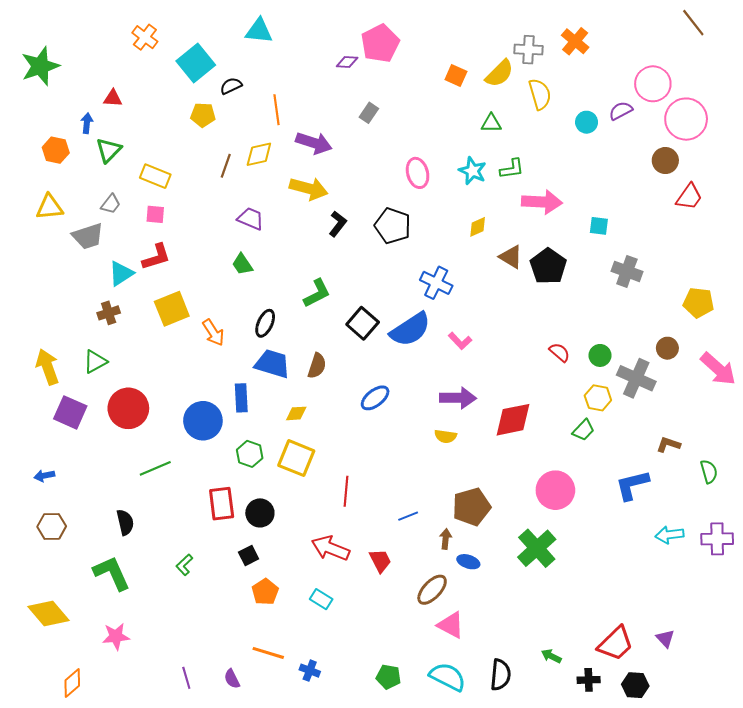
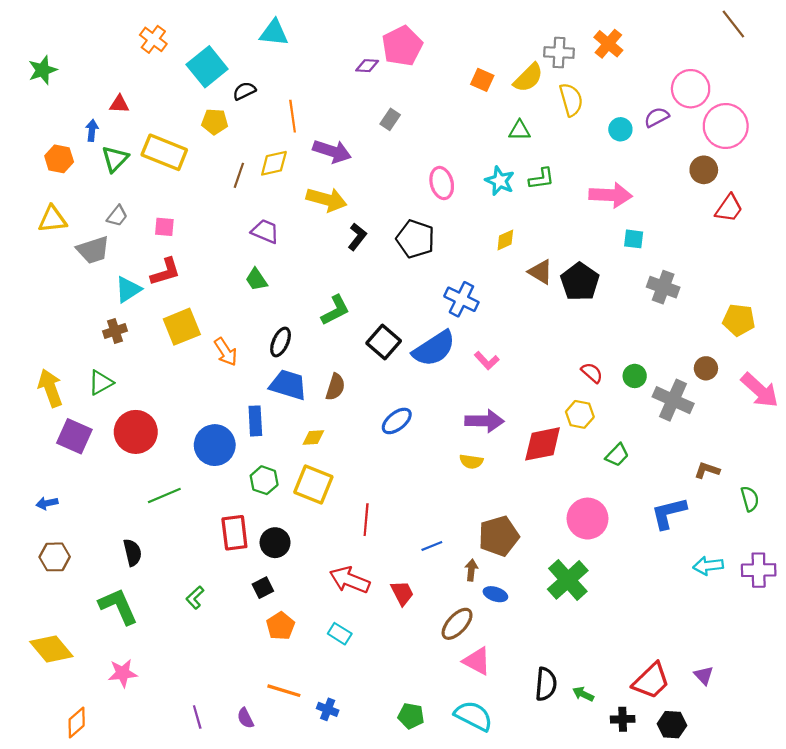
green star: (40, 66) -> (43, 70), size x0.7
yellow rectangle: (155, 176) -> (164, 152), moved, size x1.4
pink arrow: (542, 202) -> (611, 195), moved
yellow hexagon: (598, 398) -> (580, 414), moved
black semicircle: (500, 675) -> (546, 684), moved

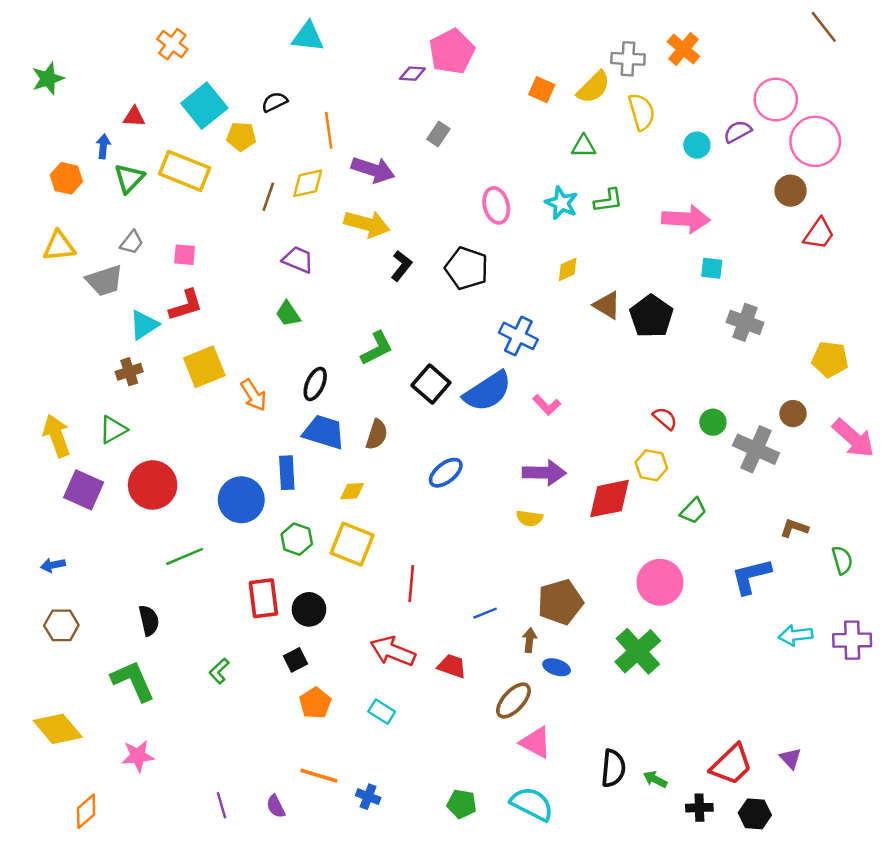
cyan square: (207, 67) -> (204, 106), moved
red trapezoid: (402, 593) -> (452, 666), turned -44

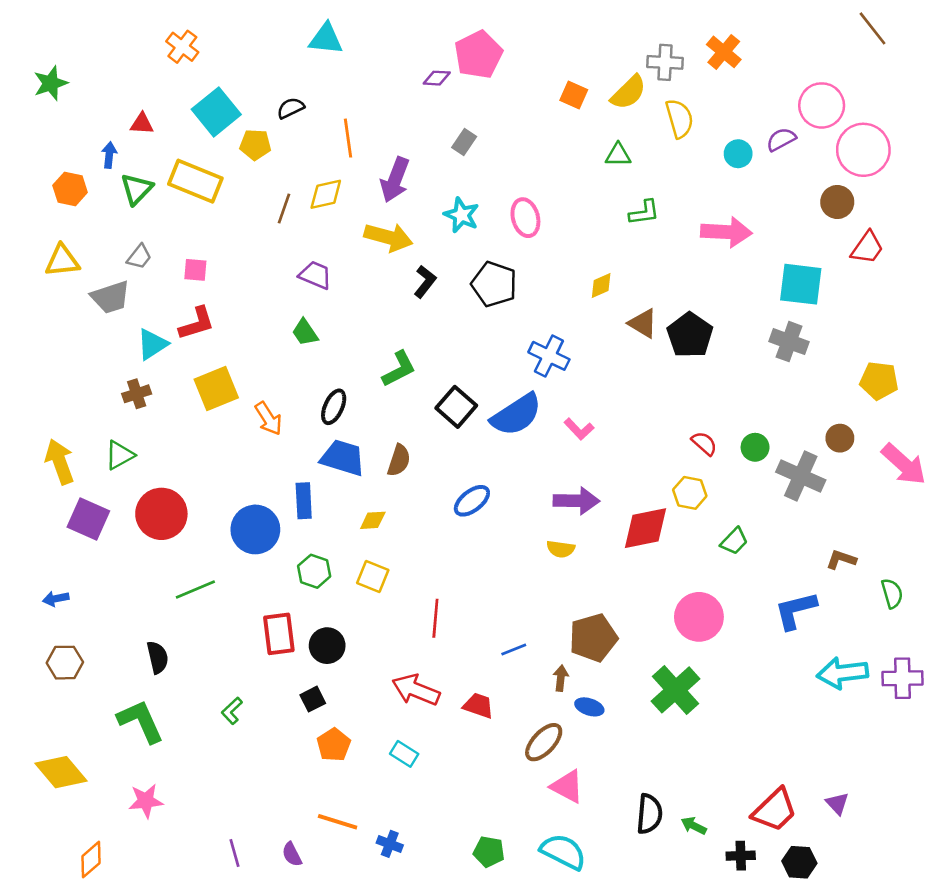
purple arrow: (373, 170) -> (395, 180), turned 93
cyan star: (561, 203) -> (462, 215), moved
cyan square: (712, 268) -> (801, 284), moved, size x1.8
yellow square: (352, 544) -> (373, 576), size x0.7
cyan arrow: (795, 635) -> (842, 673), size x1.4

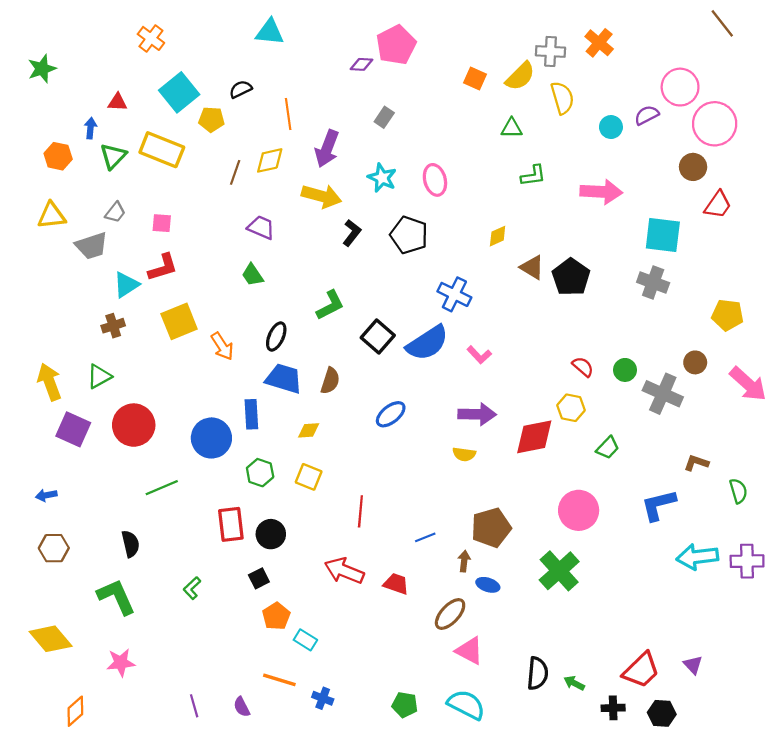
cyan rectangle: (404, 754) -> (305, 640), moved

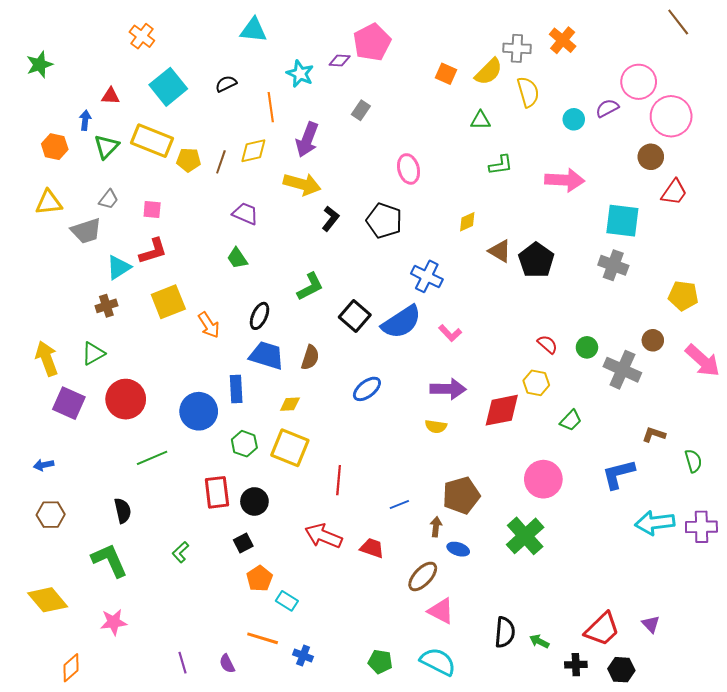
yellow pentagon: (211, 119) -> (189, 160), moved
cyan star: (382, 178) -> (300, 74), moved
yellow square: (309, 477) -> (290, 448), size x1.5

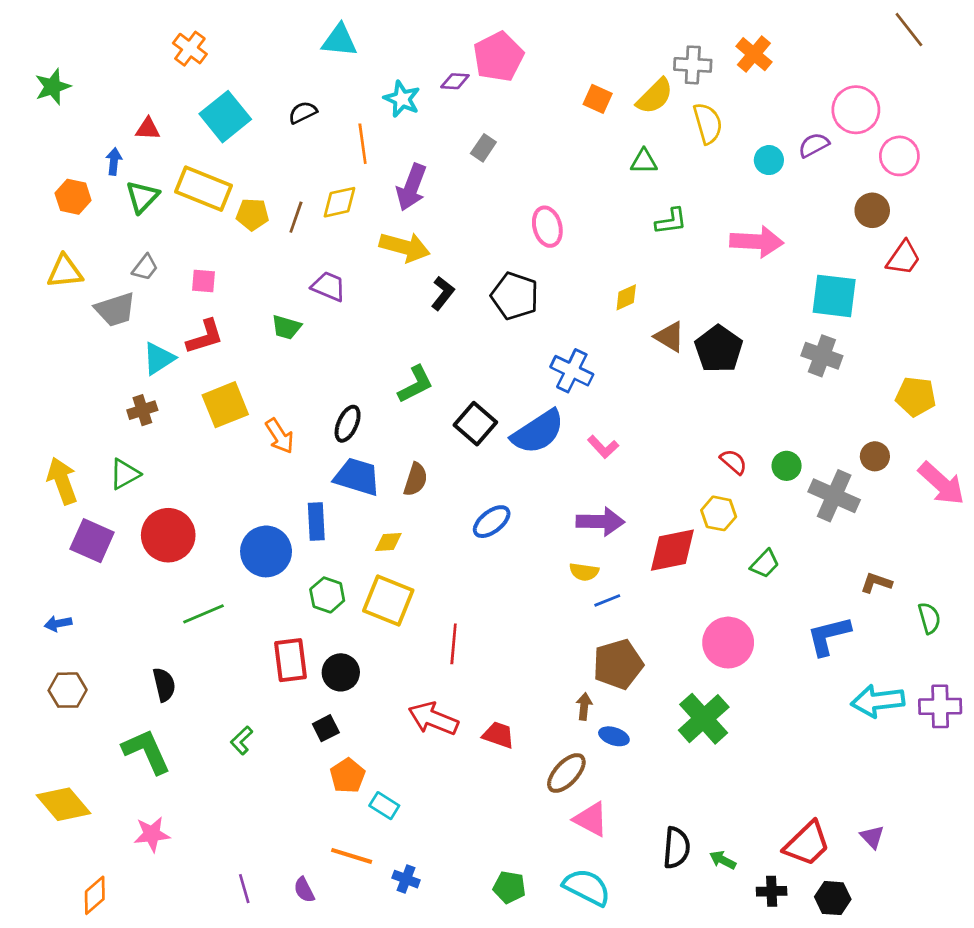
pink circle: (671, 116) -> (899, 156), size x0.7
green trapezoid: (237, 258) -> (286, 327), moved, turned -40
blue line: (399, 505) -> (607, 600), moved

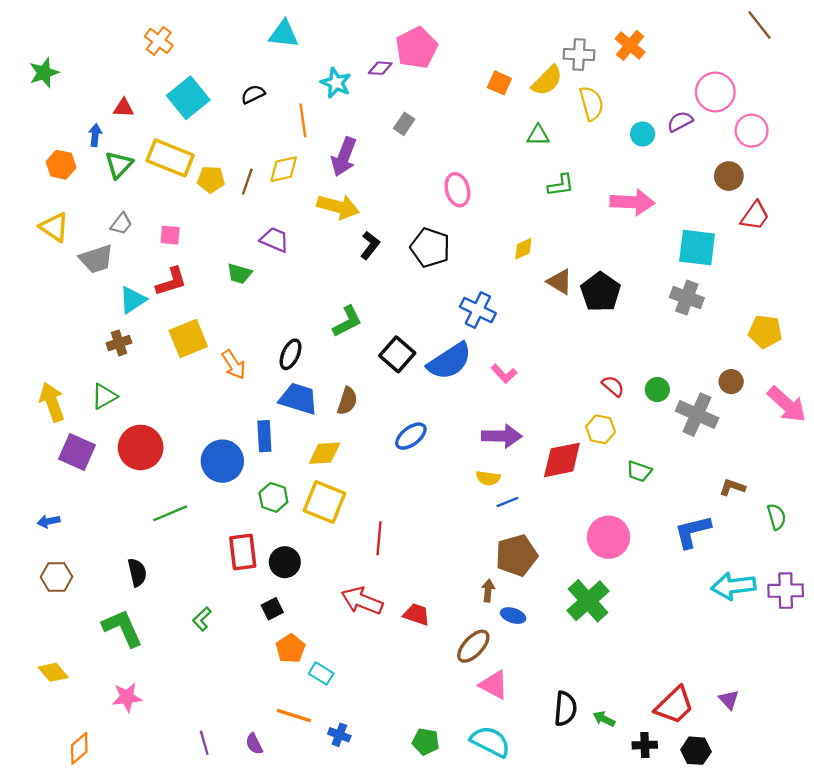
yellow triangle: (65, 271) -> (54, 227), turned 40
yellow diamond: (388, 542) -> (325, 453), size x1.4
green trapezoid: (765, 564) -> (639, 471), turned 65
yellow diamond: (64, 804) -> (53, 672), size x0.7

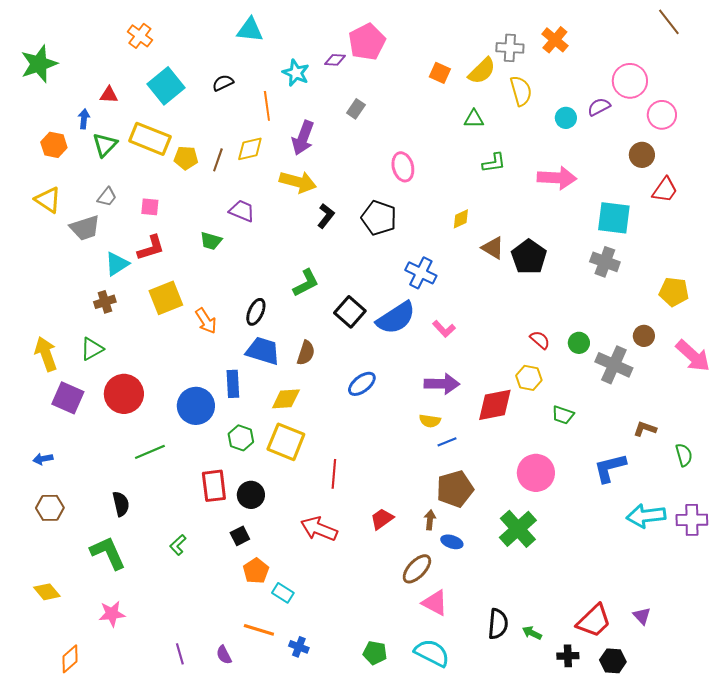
green star: (44, 73) -> (39, 64), size x1.4
red trapezoid: (417, 614) -> (382, 519), moved, turned -55

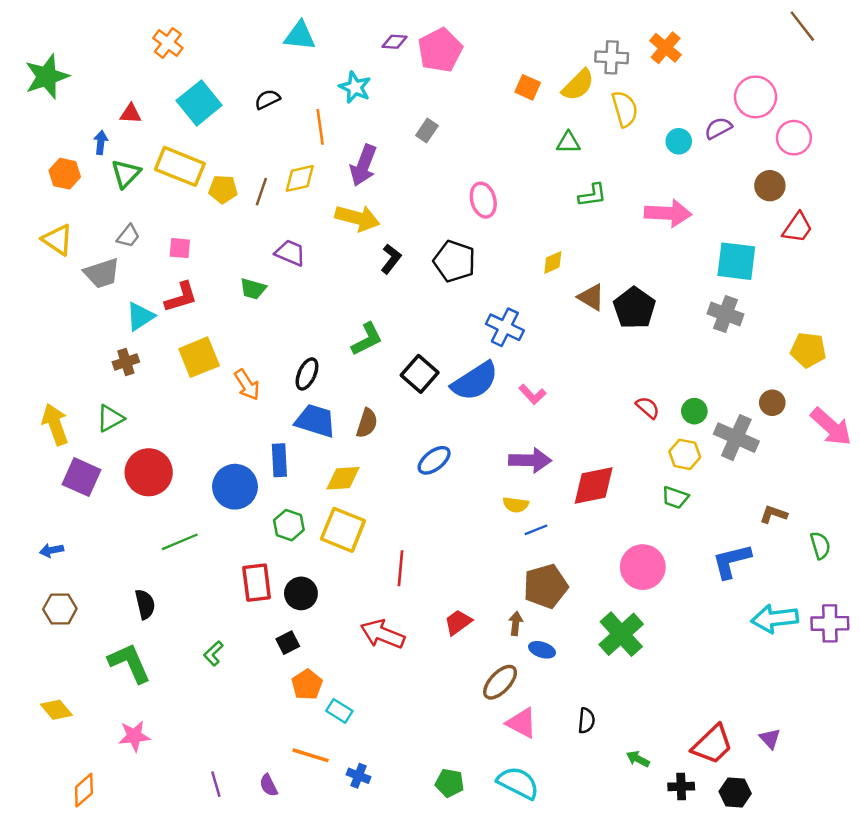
purple diamond: (335, 60) -> (395, 42), moved
yellow hexagon: (529, 378) -> (685, 454), moved
black semicircle: (498, 624) -> (586, 721), moved, size x0.7

